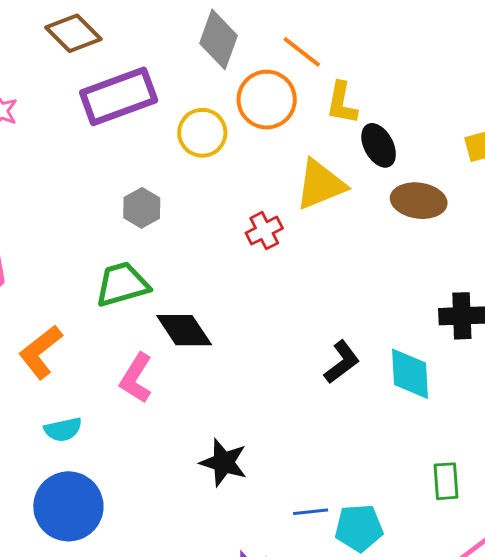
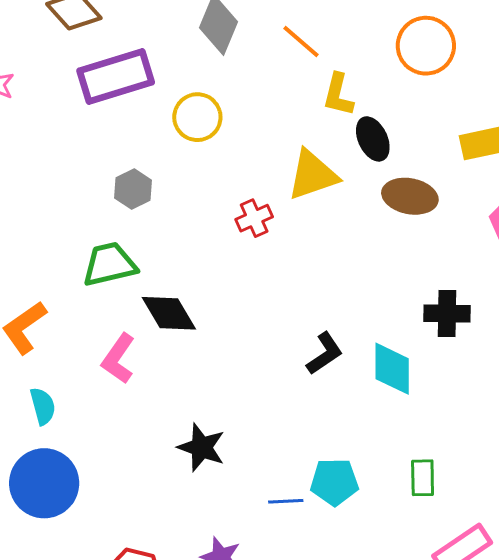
orange circle: (267, 100) -> (426, 46), moved
cyan semicircle: (63, 430) -> (43, 406), turned -96
cyan pentagon: (359, 528) -> (334, 482), moved

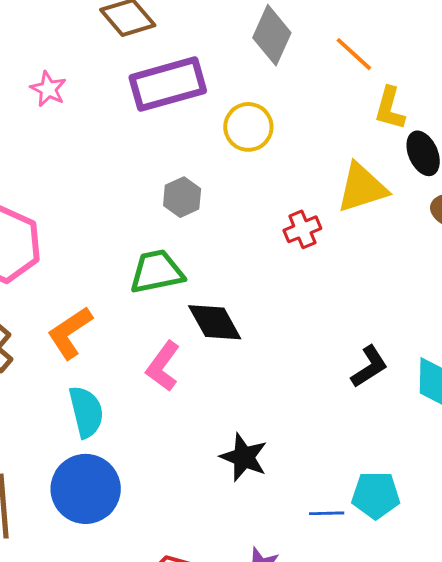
cyan semicircle: (43, 406) -> (86, 412), size x1.4

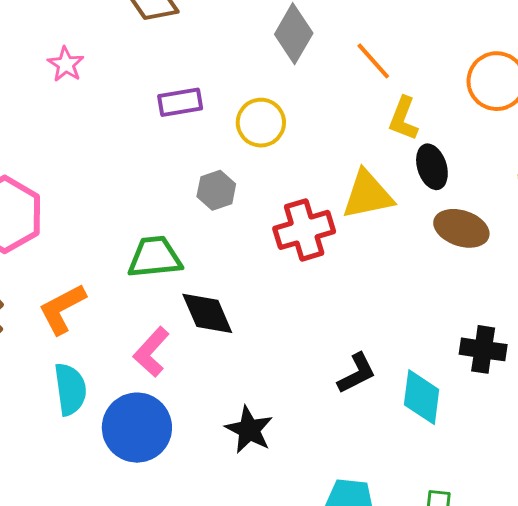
purple rectangle: (168, 84) -> (180, 102), moved, size x0.6
gray hexagon: (182, 197) -> (216, 190), moved
red cross: (302, 229) -> (304, 230), size x1.6
black star: (244, 457) -> (249, 430), moved
blue circle: (86, 489) -> (137, 428), moved

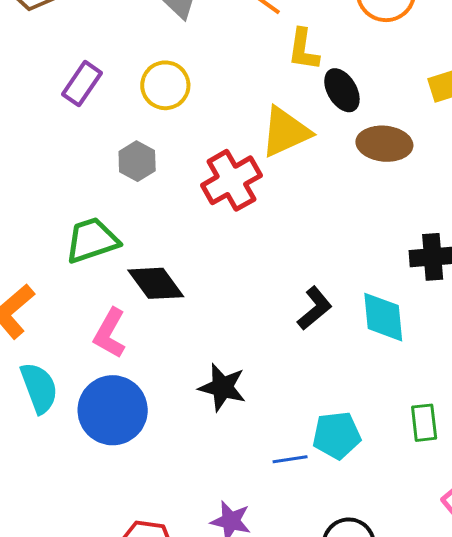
purple rectangle: (180, 102) -> (82, 84), turned -33

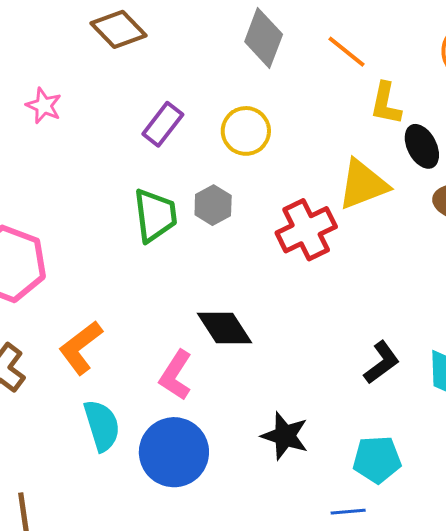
green trapezoid: (92, 240) -> (155, 215), moved, turned 98
cyan pentagon: (337, 435) -> (377, 460), moved

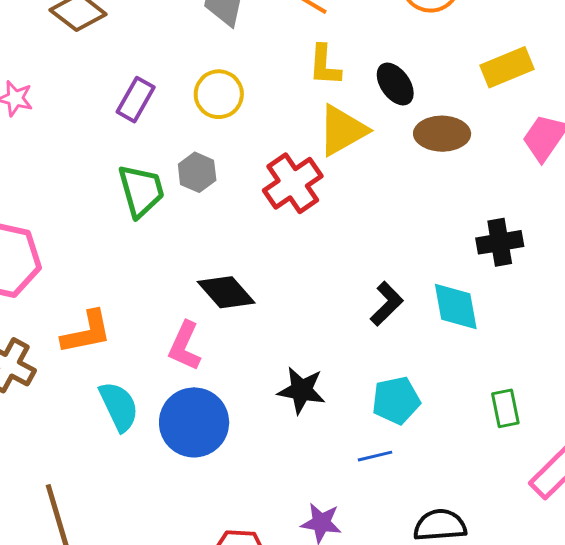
yellow L-shape: (386, 103) -> (325, 65), moved
orange L-shape: (81, 348) -> (87, 332), turned -146

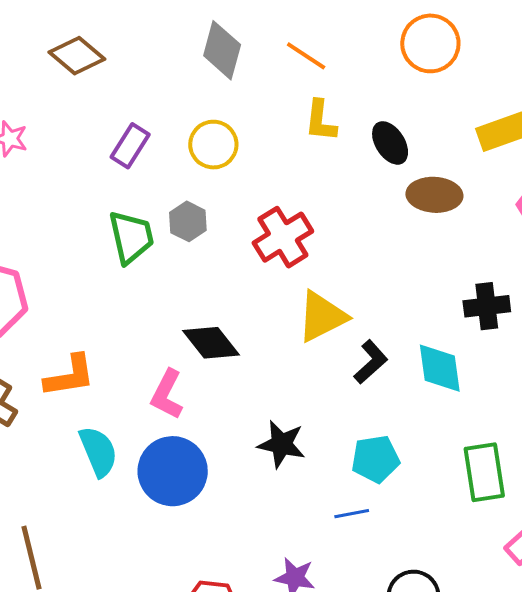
yellow triangle: (342, 130) -> (322, 317), moved
green rectangle: (505, 408) -> (484, 472), size x1.5

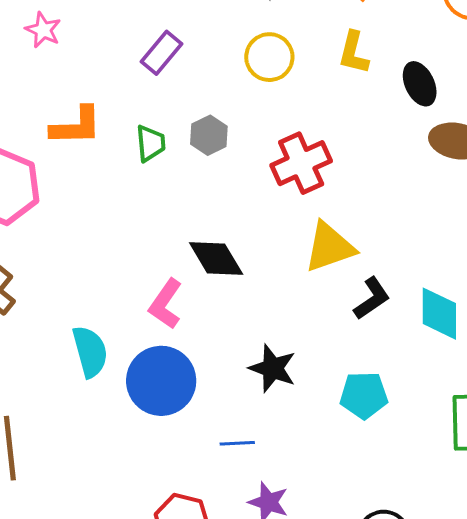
yellow circle: (213, 145) -> (269, 57), moved
green trapezoid: (131, 237) -> (151, 143), size x0.7
orange L-shape: (70, 376) -> (76, 126), moved
blue line: (352, 514) -> (237, 443), moved

